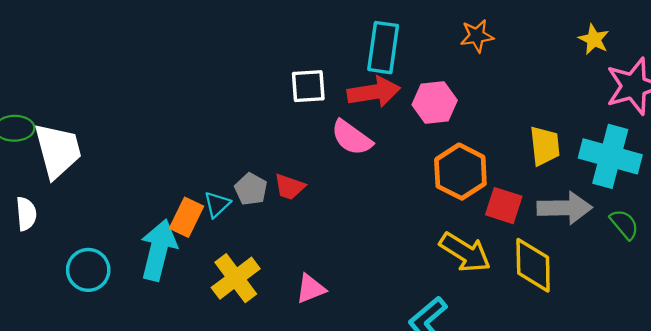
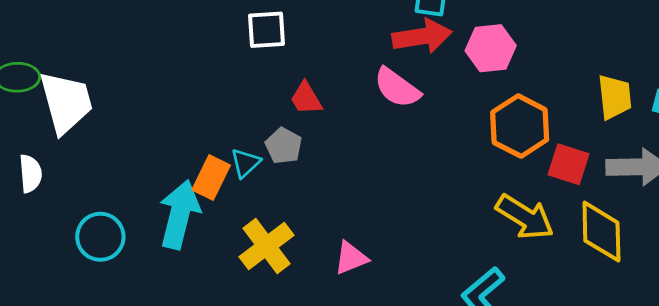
white square: (308, 86) -> (266, 30), moved
red trapezoid: (290, 187) -> (306, 98), moved, turned 40

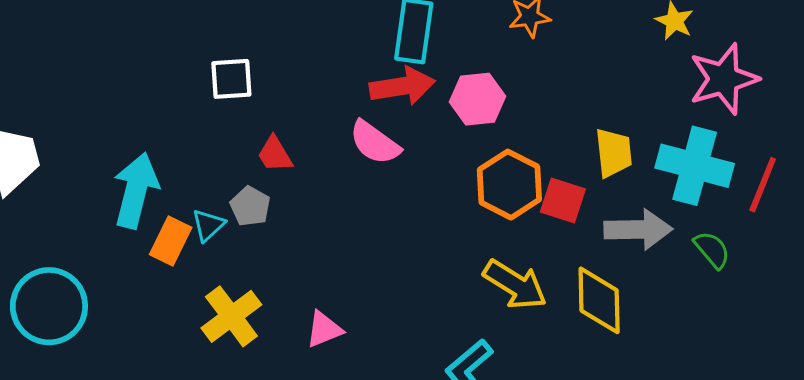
red square: (568, 164) -> (563, 201), moved
cyan arrow: (179, 214) -> (136, 190), moved
cyan circle: (100, 237) -> (49, 306), size x1.4

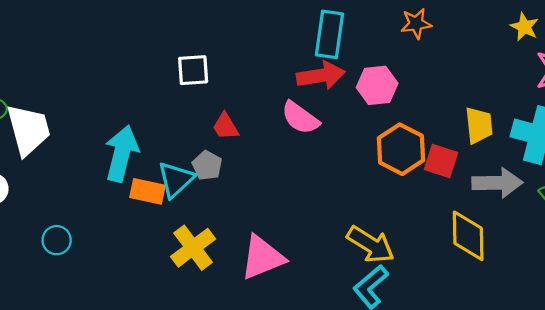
cyan triangle: (208, 225) -> (176, 180), size x1.5
orange rectangle: (171, 241) -> (148, 191), turned 76
yellow arrow: (515, 284) -> (371, 244), moved
cyan circle: (49, 306) -> (57, 240), size x0.5
pink triangle: (324, 329) -> (262, 257), size x1.6

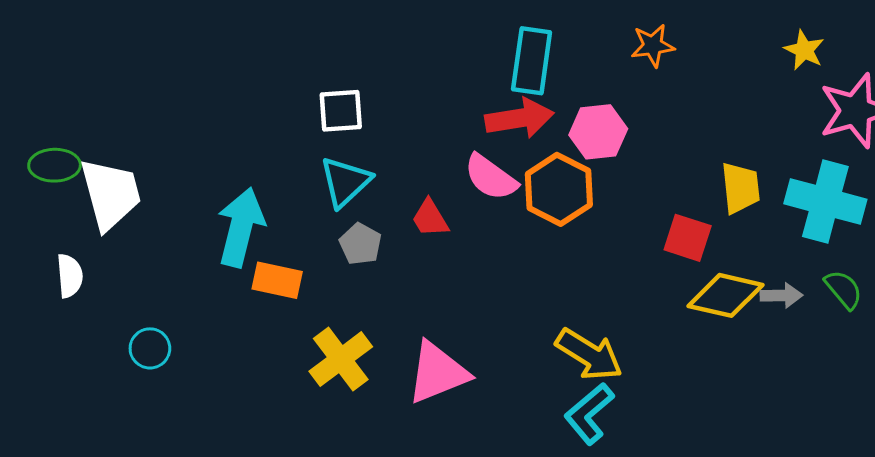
red trapezoid: (226, 126) -> (430, 218), moved
orange hexagon: (401, 149) -> (559, 189), moved
cyan triangle: (176, 180) -> (345, 182), moved
gray arrow: (497, 183) -> (781, 295), moved, size x0.6
yellow diamond: (468, 236) -> (725, 295), moved, turned -76

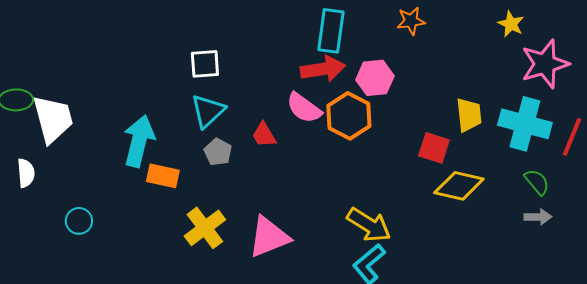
gray arrow: (781, 295) -> (538, 217), moved

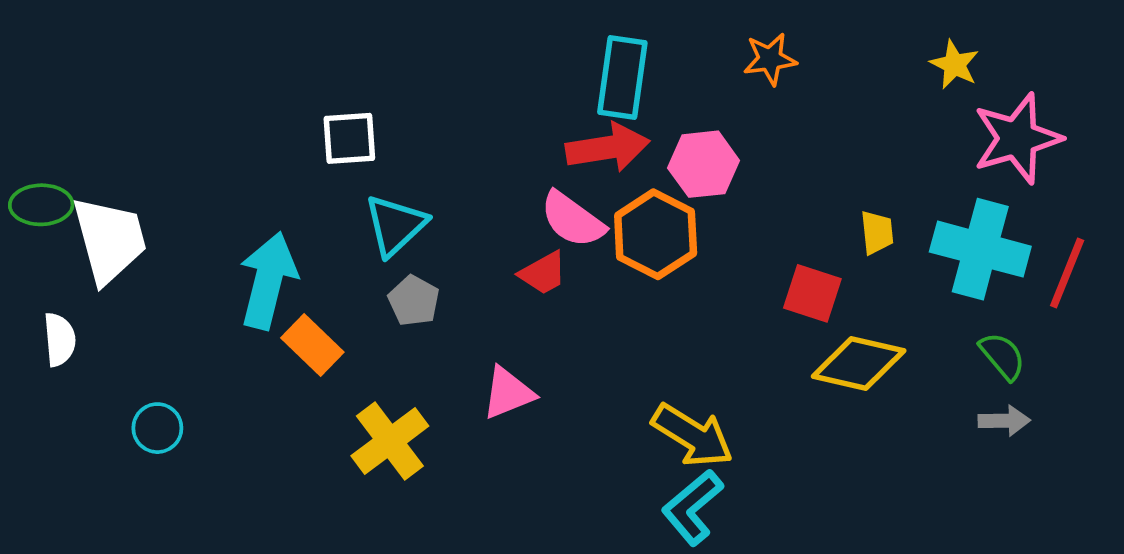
white square: (205, 64) -> (349, 138), moved
yellow trapezoid: (469, 115) -> (877, 232), size x0.7
red trapezoid: (264, 135) -> (543, 273), moved, turned -88
orange rectangle: (163, 176) -> (312, 345), turned 32
pink triangle: (269, 237) -> (508, 393), moved, size x0.7

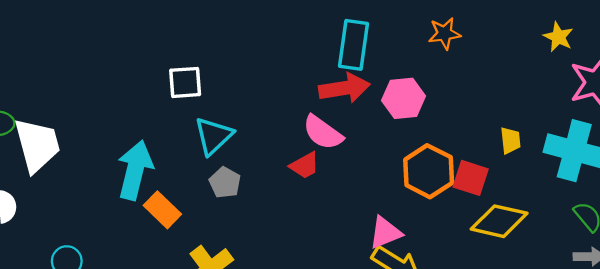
orange hexagon: (656, 234) -> (429, 171), moved
pink triangle: (508, 393) -> (385, 233), moved

